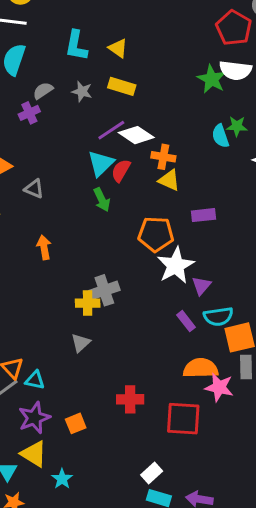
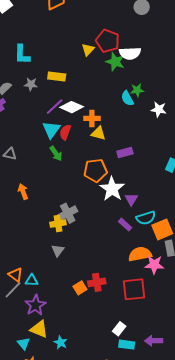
red pentagon: (234, 28) -> (108, 41), moved
yellow triangle: (118, 48) -> (88, 50), moved, turned 48
orange square: (76, 423) -> (80, 288), moved

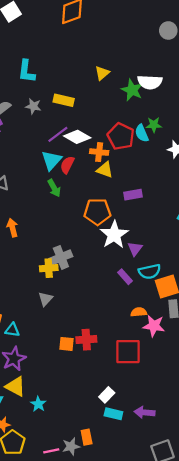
red pentagon: (108, 41) -> (121, 136), moved
orange semicircle: (140, 254) -> (139, 312), size x0.6
orange square: (80, 288) -> (67, 344), turned 32

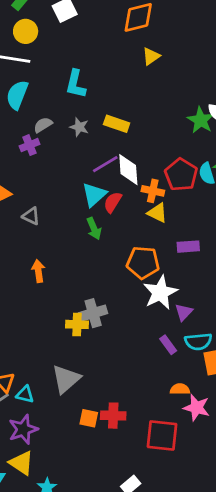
yellow triangle: (102, 73) -> (151, 56), moved
white diamond: (77, 137) -> (128, 170), turned 50
gray triangle: (45, 299) -> (66, 379), moved, size x1.6

